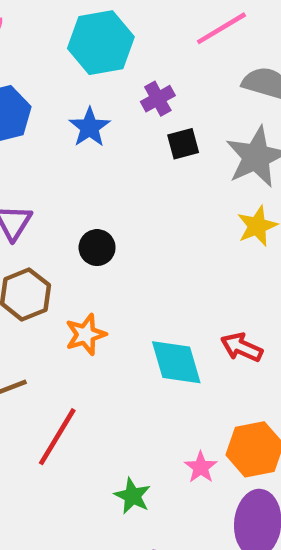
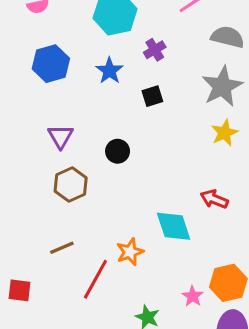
black square: (183, 144) -> (152, 96), moved
orange star: (86, 334) -> (130, 252), moved
red arrow: (242, 347) -> (214, 199), moved

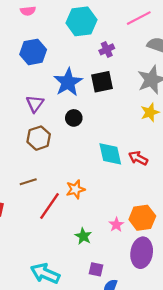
blue star: (110, 71) -> (68, 82), moved, size x1.5
black square: (152, 96) -> (102, 82), size x1.5
cyan diamond: (174, 226) -> (110, 154), moved

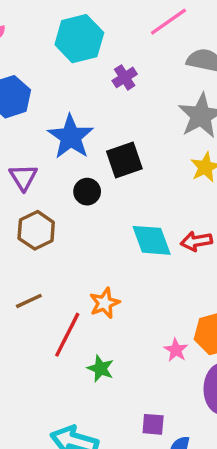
black square: (102, 82) -> (124, 160), moved
red arrow: (138, 158) -> (196, 241), turned -30
green star: (83, 236) -> (101, 368), moved

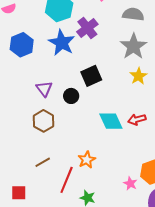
purple cross: (125, 77) -> (87, 28), size x1.5
blue star: (71, 137) -> (62, 43), moved
purple triangle: (23, 177) -> (44, 89), moved

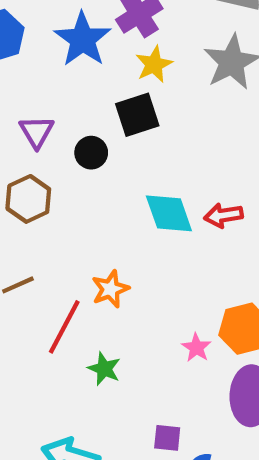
yellow star: (138, 76) -> (154, 64), moved

